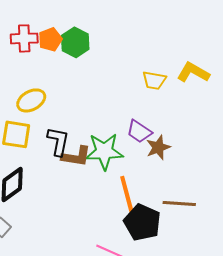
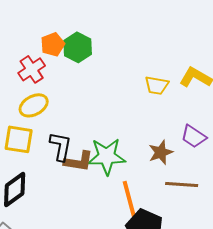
red cross: (24, 38) -> (32, 69), moved, turned -32
purple trapezoid: (139, 131) -> (194, 136), moved
brown line: (179, 203) -> (182, 184), moved

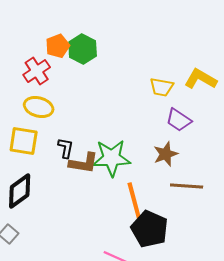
yellow ellipse: (34, 105) -> (39, 107), turned 44
purple trapezoid: (194, 136) -> (179, 120), moved
black L-shape: (61, 146) -> (66, 148), size x0.7

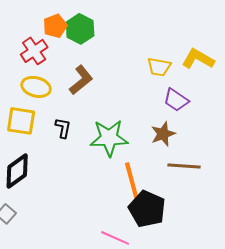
brown L-shape: (84, 163) -> (81, 80), moved, turned -48

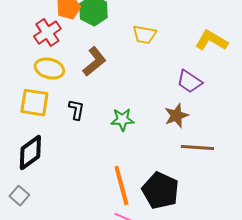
yellow trapezoid: (159, 67) -> (144, 35), moved
green star: (109, 138) -> (122, 120), size x0.6
orange line: (132, 182) -> (121, 186), moved

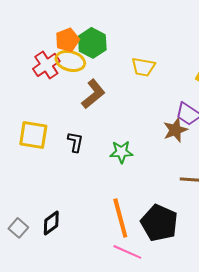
yellow ellipse: (49, 69) -> (70, 61), moved
brown star: (176, 116) -> (175, 130), moved
black diamond: (30, 153) -> (51, 223), moved, size x0.7

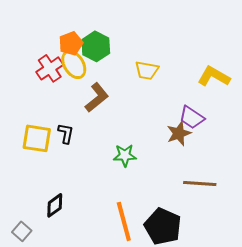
yellow ellipse: (70, 61) -> (74, 64), turned 44
black L-shape: (75, 142) -> (66, 133), moved
black diamond: (51, 223) -> (55, 205), moved

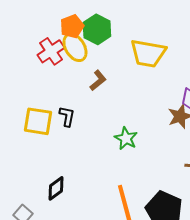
yellow trapezoid: (147, 70) -> (148, 53), size x1.5
brown L-shape: (97, 97) -> (98, 80), size x0.7
green star: (125, 155) -> (126, 138), turned 30

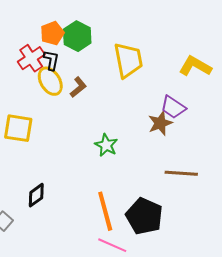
yellow ellipse: (75, 47) -> (50, 81), moved
yellow trapezoid: (148, 53) -> (128, 60), turned -111
black L-shape: (67, 116) -> (51, 60), moved

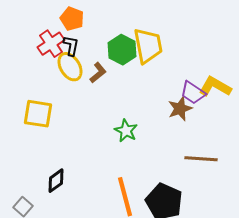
orange pentagon: (52, 33) -> (72, 19), turned -30
green hexagon: (77, 36) -> (122, 50), moved
yellow L-shape: (195, 66) -> (215, 87), moved

